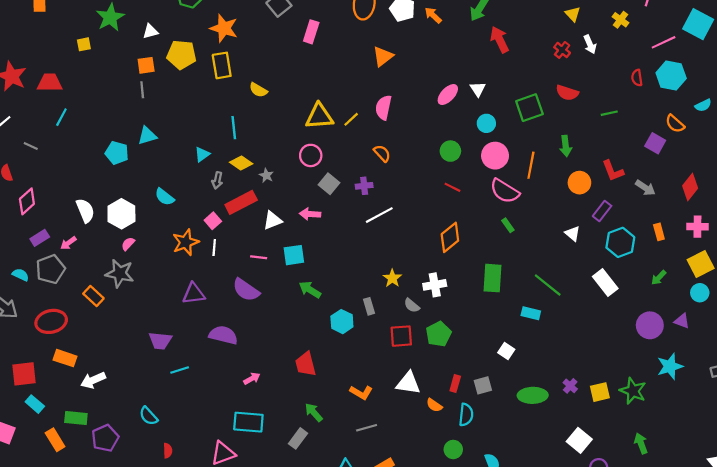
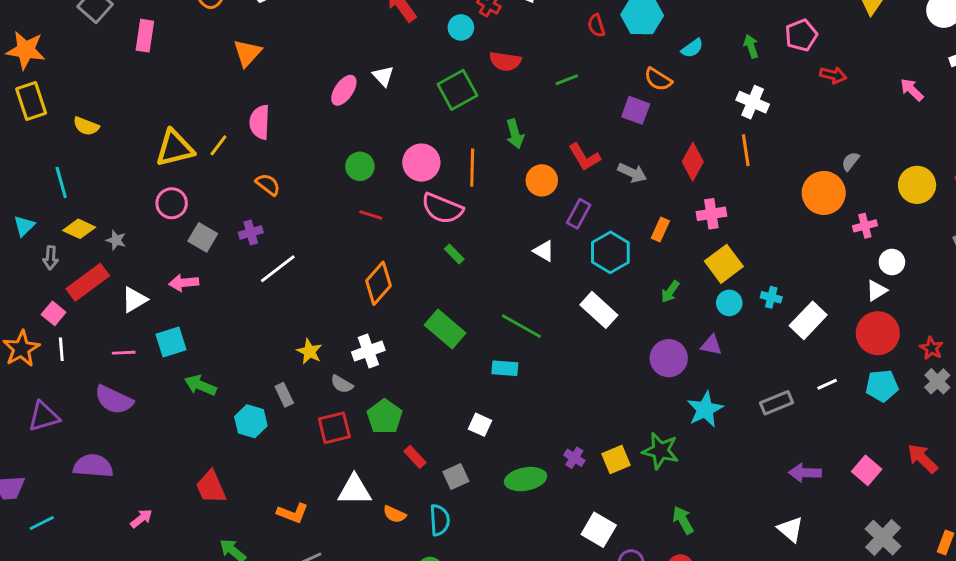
cyan circle: (486, 123) -> (461, 27), moved
orange rectangle: (659, 232) -> (660, 229), turned 49
green rectangle: (492, 278) -> (445, 329), turned -44
red rectangle: (455, 383) -> (415, 457), moved, turned -49

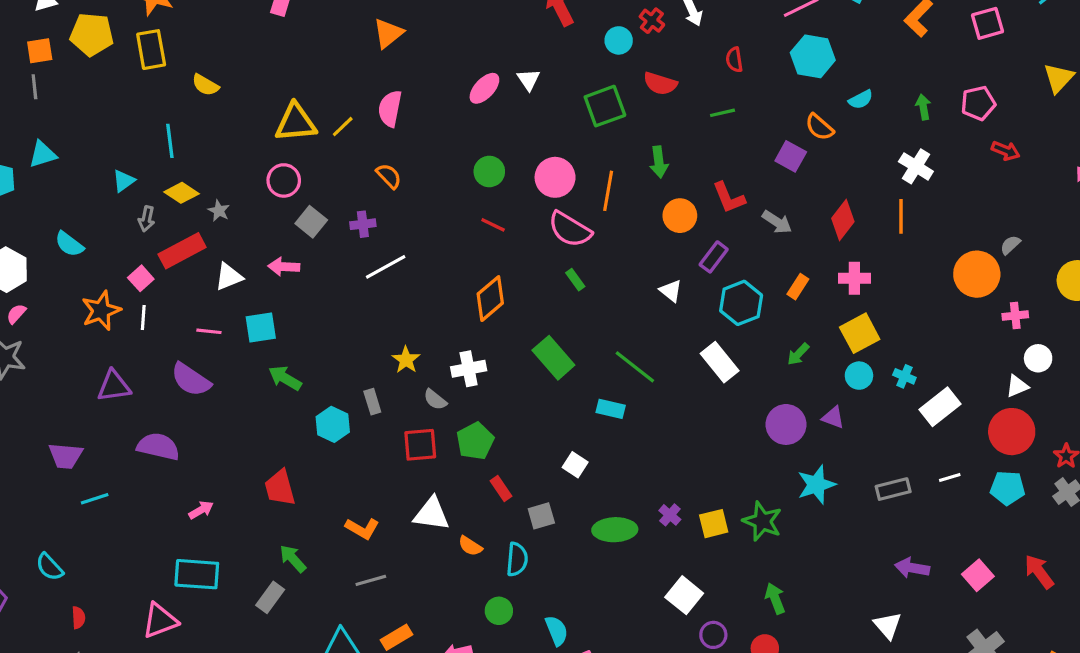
red semicircle: (596, 26) -> (734, 60), moved

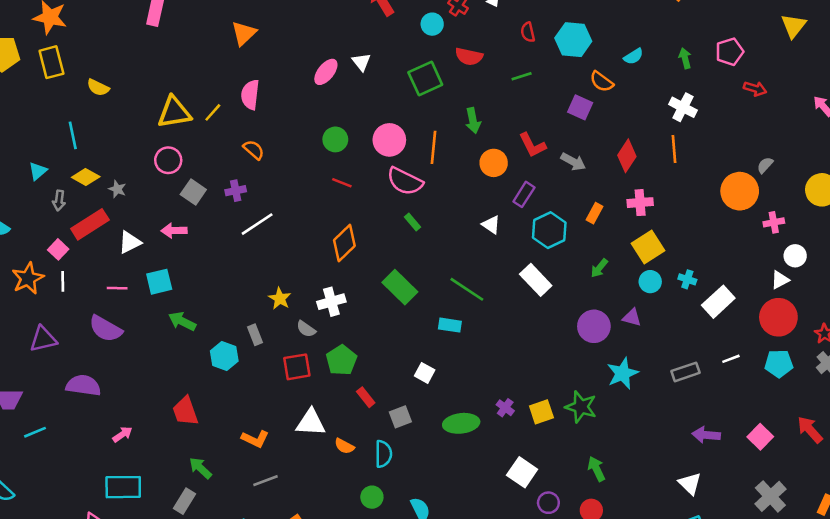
cyan hexagon: (813, 56) -> (573, 40), moved

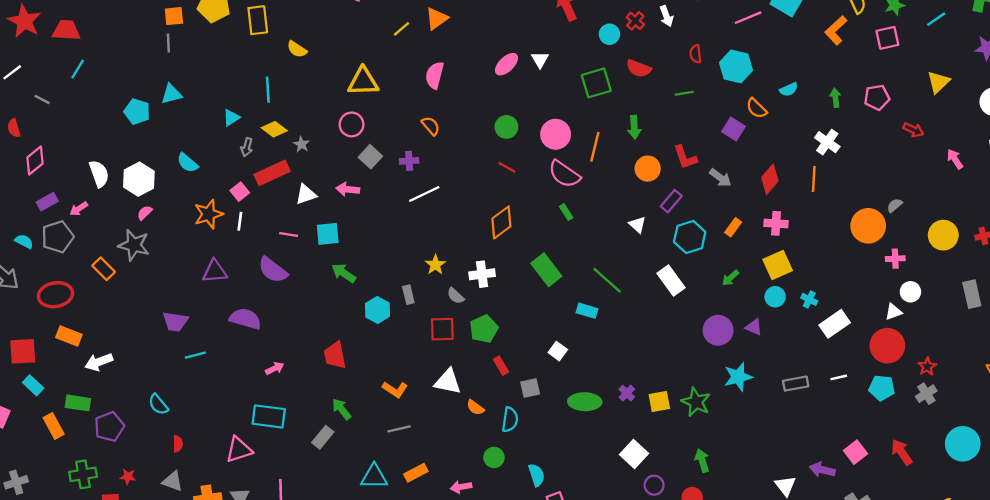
red arrow: (755, 89) -> (913, 130), moved
yellow line: (213, 112) -> (401, 29), moved
purple arrow: (706, 435) -> (822, 470), moved

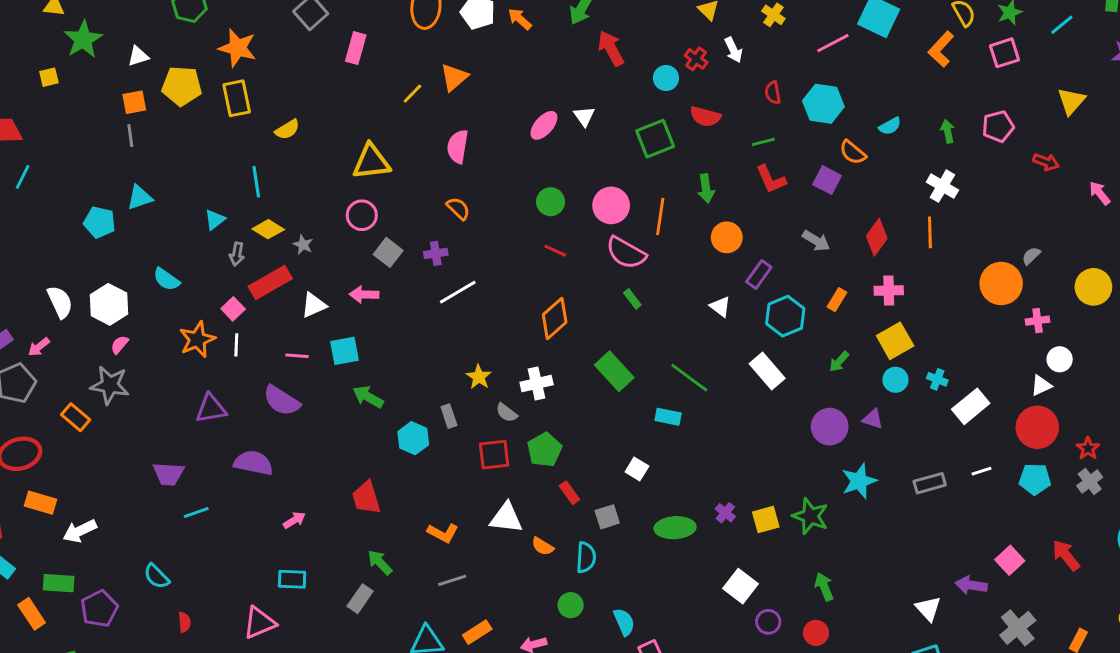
yellow semicircle: (297, 49) -> (287, 130), turned -60
red L-shape: (685, 157) -> (771, 179), moved
cyan rectangle: (269, 416) -> (292, 579), size x0.7

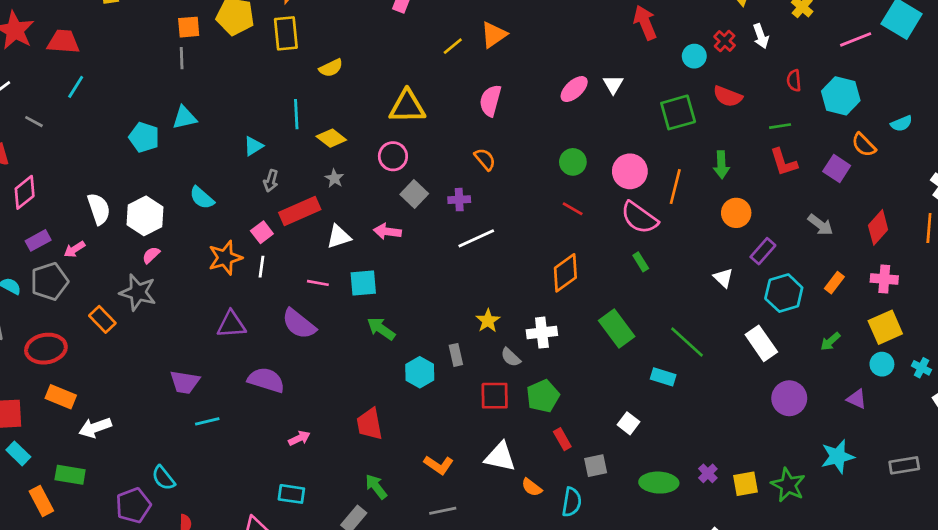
yellow diamond: (268, 229) -> (331, 138), moved
purple circle: (830, 427) -> (789, 398), moved
purple pentagon: (99, 609) -> (133, 505), moved

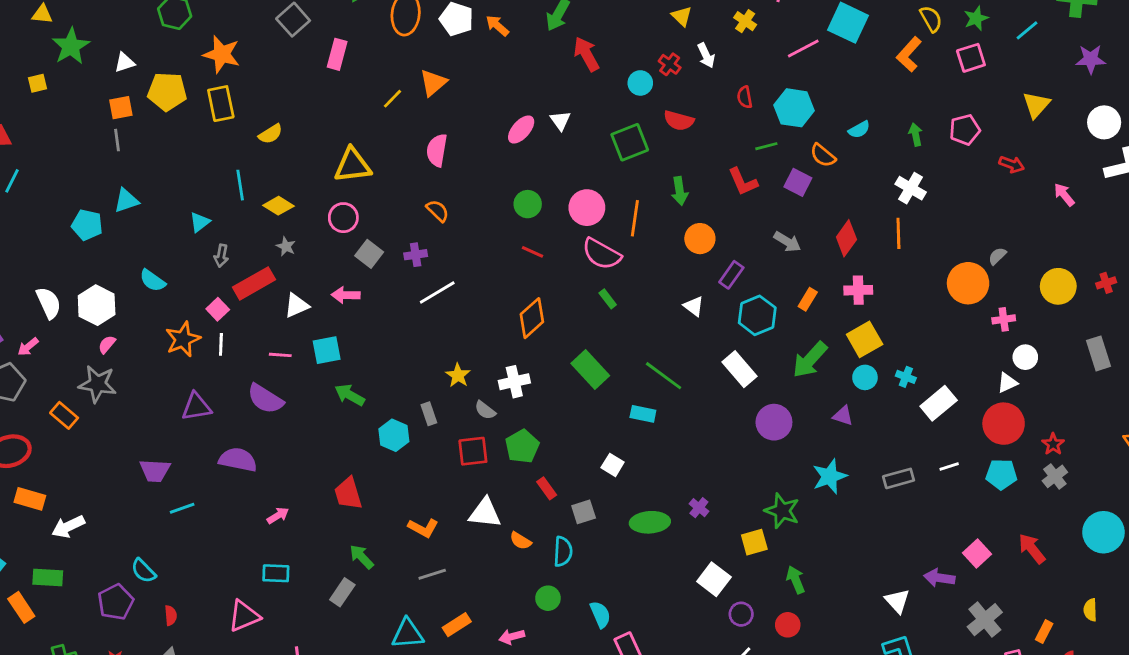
green line: (780, 126) -> (766, 146), moved
green arrow: (830, 341) -> (810, 360), size x1.8
yellow square: (745, 484) -> (754, 542), moved

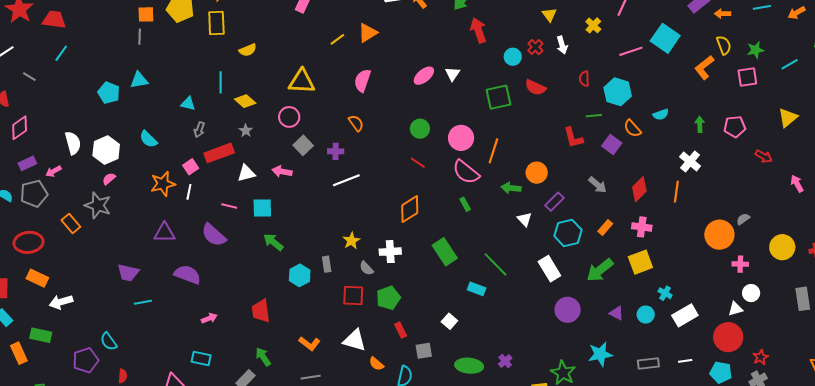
green arrow: (680, 191) -> (511, 188), moved, turned 96
cyan triangle: (200, 222) -> (188, 104), turned 42
cyan circle: (865, 377) -> (646, 315), moved

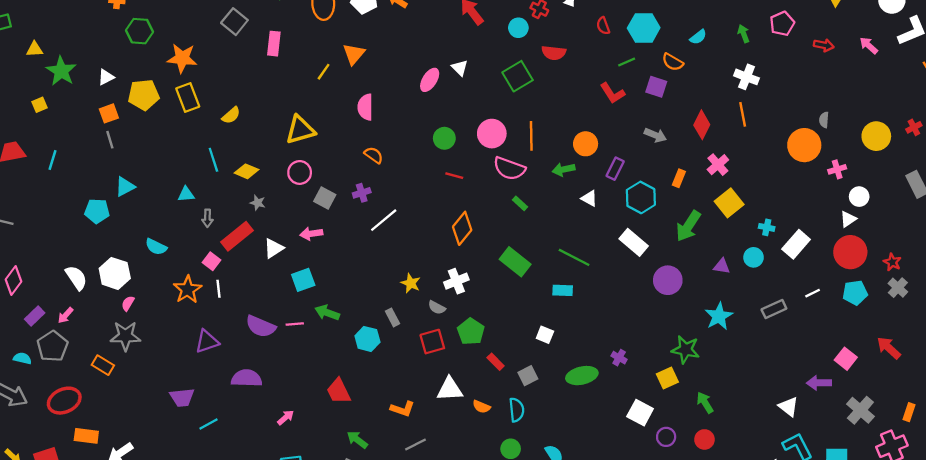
cyan line: (61, 53) -> (53, 160), moved
pink arrow: (797, 184) -> (869, 45), moved
pink line: (229, 206) -> (295, 324), moved
gray semicircle: (743, 219) -> (824, 120), turned -32
pink cross: (642, 227) -> (718, 165), turned -30

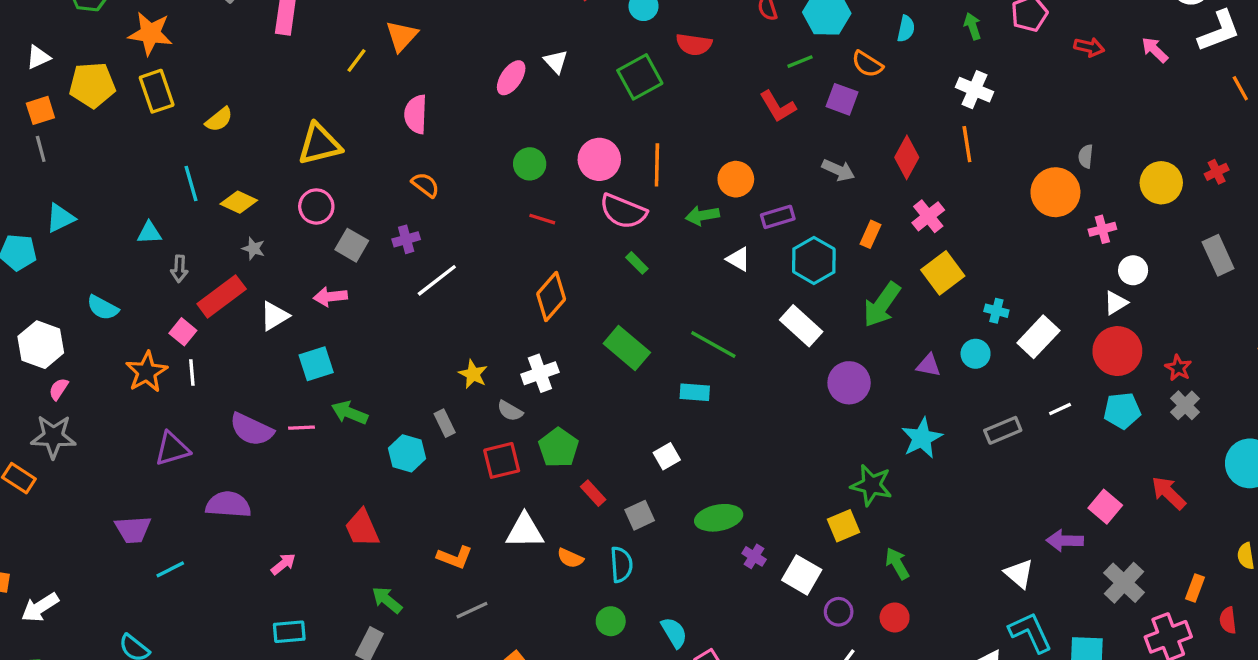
cyan semicircle: (698, 37) -> (906, 29), turned -42
purple rectangle: (615, 169) -> (778, 217), turned 45
white square: (545, 335) -> (667, 456), turned 36
purple cross: (619, 358) -> (754, 556), moved

